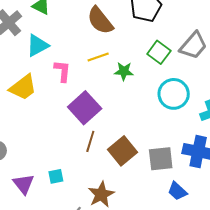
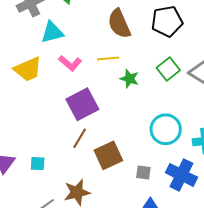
pink L-shape: (62, 71) -> (70, 63), turned 110
cyan circle: (174, 94) -> (166, 129), moved
gray square: (161, 159) -> (143, 173), size x0.6

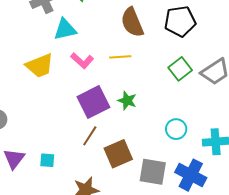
green star: (129, 79) -> (127, 101), moved
cyan circle: (166, 129) -> (176, 129), size x0.7
gray square: (143, 173) -> (153, 172), size x1.8

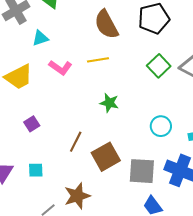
cyan triangle: (65, 29) -> (40, 38), size x0.7
purple square: (93, 102) -> (32, 124), moved, size x0.5

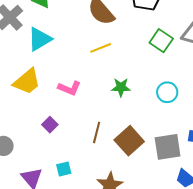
cyan triangle: (40, 38) -> (40, 39), size x1.5
pink L-shape: (60, 68) -> (69, 88), moved
cyan circle: (161, 126) -> (167, 92), moved

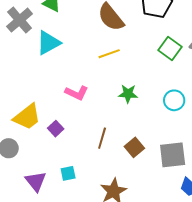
yellow trapezoid: (27, 82) -> (27, 117), moved
brown square: (129, 141) -> (134, 147), size x0.7

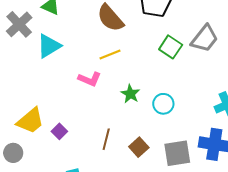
pink L-shape: (77, 93) -> (90, 79), moved
green star: (128, 94) -> (130, 94), turned 30
cyan circle: (174, 100) -> (163, 104), moved

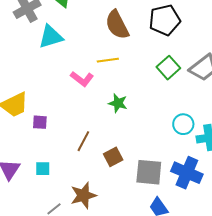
green star: (130, 94) -> (118, 103), turned -30
cyan circle: (163, 104) -> (183, 124), moved
purple square: (59, 131) -> (40, 122), turned 35

